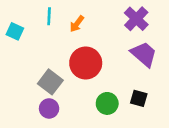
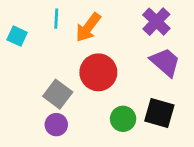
orange arrow: (77, 24) -> (88, 27), size x1.5
black square: (139, 98) -> (159, 113), size x1.5

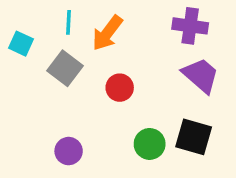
purple cross: (156, 22) -> (190, 26), turned -36
red circle: (98, 72) -> (120, 88), size x0.6
gray square: (58, 94) -> (65, 68), moved

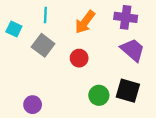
orange arrow: (107, 33) -> (85, 22), moved
purple circle: (69, 151) -> (33, 105), moved

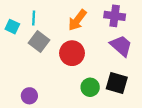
cyan line: (45, 15) -> (34, 18), moved
red circle: (79, 58) -> (72, 53), size x1.5

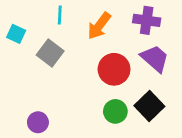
cyan line: (34, 18) -> (60, 15), moved
red circle: (72, 53) -> (114, 69), moved
black square: (117, 83) -> (149, 106), turned 30

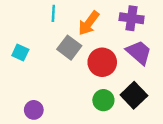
cyan square: (16, 34) -> (20, 52), moved
gray square: (50, 53) -> (69, 48), moved

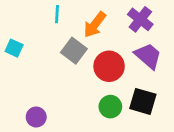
purple cross: (132, 18) -> (140, 19), turned 30
cyan square: (20, 52) -> (14, 48), moved
black square: (134, 95) -> (143, 101), turned -30

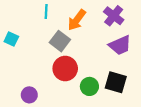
purple trapezoid: (148, 56) -> (120, 45), turned 115
red circle: (109, 66) -> (65, 68), moved

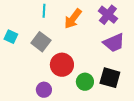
gray square: (60, 41) -> (41, 42), moved
purple circle: (29, 95) -> (44, 90), moved

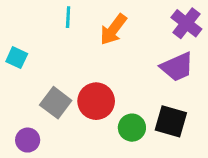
purple cross: (108, 15) -> (186, 23), moved
gray square: (41, 42) -> (56, 103), moved
purple circle: (44, 90) -> (28, 140), moved

